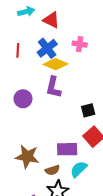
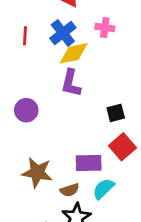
yellow diamond: (56, 64) -> (74, 53), turned -35
purple circle: (23, 99) -> (26, 110), moved

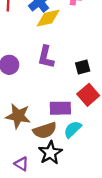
purple L-shape: (71, 83) -> (46, 57), moved
brown semicircle: (70, 190) -> (45, 130), size x1.5

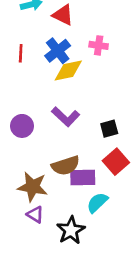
purple L-shape: (46, 57) -> (66, 117), turned -60
brown semicircle: (45, 130) -> (66, 166), moved
purple triangle: (21, 164) -> (35, 214), moved

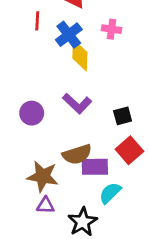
red line: (21, 53) -> (37, 21), moved
yellow diamond: (68, 71) -> (80, 55), turned -76
purple triangle: (35, 214) -> (45, 205), turned -30

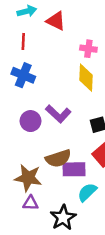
blue cross: (69, 35) -> (23, 75), moved, turned -30
yellow diamond: (80, 55) -> (86, 78), moved
purple circle: (32, 113) -> (30, 121), moved

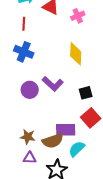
pink cross: (88, 49) -> (78, 16), moved, turned -32
brown semicircle: (58, 158) -> (53, 141), moved
brown star: (28, 178) -> (28, 137), size x0.7

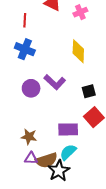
brown semicircle: (53, 141) -> (46, 160), moved
cyan semicircle: (77, 149) -> (68, 152), moved

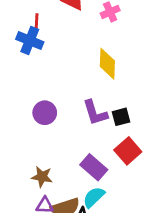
blue cross: (25, 49) -> (30, 41), moved
purple L-shape: (55, 82) -> (95, 113), moved, turned 30
purple rectangle: (68, 129) -> (94, 167), turned 42

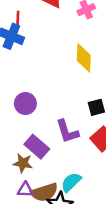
purple L-shape: (95, 113) -> (67, 131), moved
purple rectangle: (94, 167) -> (37, 147), moved

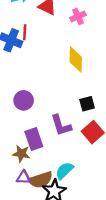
red line: (18, 20) -> (25, 32), moved
purple rectangle: (37, 147) -> (34, 139), turned 30

